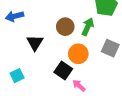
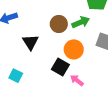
green arrow: (88, 27) -> (81, 22), turned 48
cyan square: (17, 76) -> (16, 76), turned -32

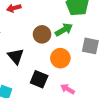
black square: (60, 67) -> (39, 79), moved

